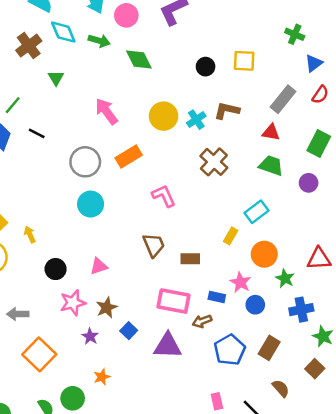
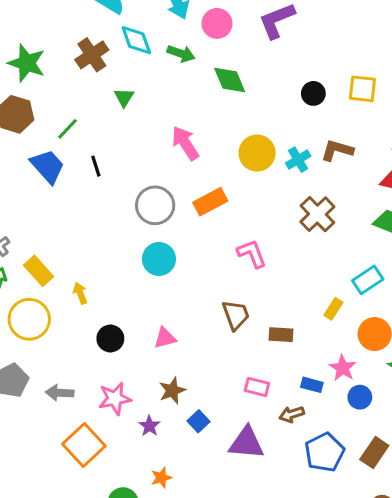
black line: (37, 133) -> (96, 166), turned 42
pink rectangle: (174, 301) -> (257, 387), size x0.6
pink star: (73, 303) -> (115, 398), moved

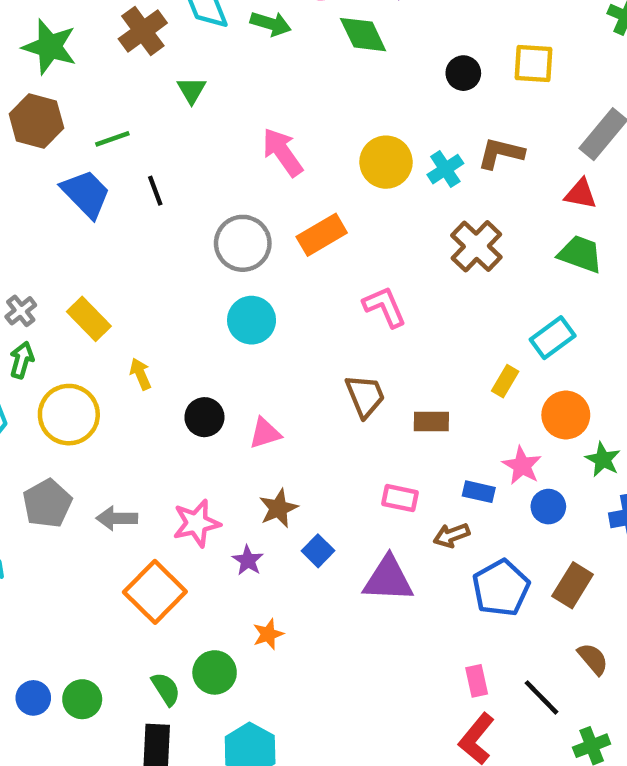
green diamond: (230, 80) -> (363, 35), moved
green line: (68, 129) -> (112, 139), turned 30
yellow rectangle: (39, 271) -> (89, 319), moved
black circle: (110, 339) -> (204, 417), moved

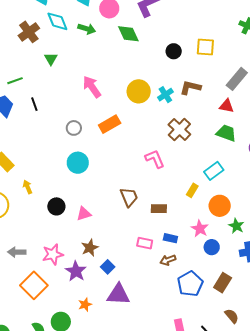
gray circle: (243, 243) -> (74, 128), size x0.6
pink L-shape: (385, 307) -> (155, 159), moved
blue rectangle: (479, 492) -> (170, 238), moved
purple star: (248, 560) -> (76, 271), size x1.5
purple triangle: (388, 579) -> (118, 294), moved

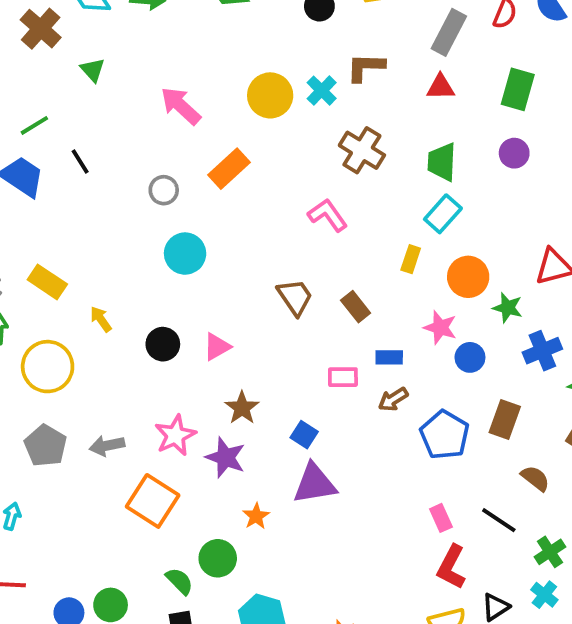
green trapezoid: (226, 133) -> (442, 162), moved, turned -95
brown rectangle: (159, 209) -> (356, 307), turned 63
blue square: (108, 267) -> (304, 435), moved

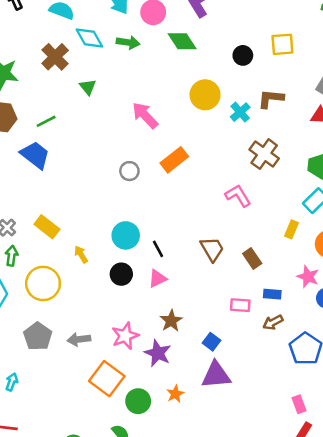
yellow circle: (270, 95) -> (205, 95), moved
black line: (80, 161) -> (158, 249), moved
cyan circle: (185, 254) -> (126, 235), moved
green circle: (218, 558) -> (138, 401), moved

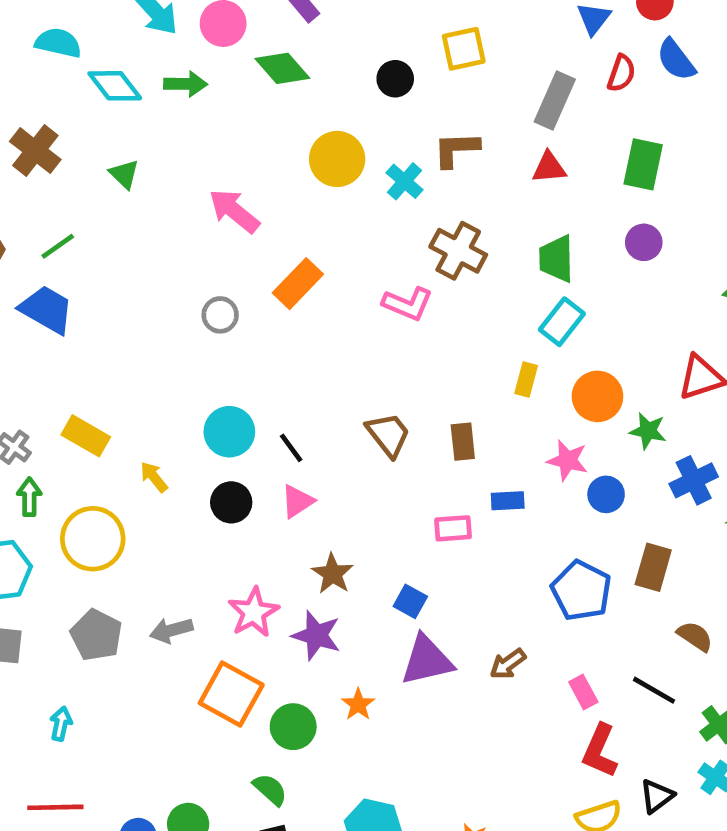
brown cross: (55, 57) -> (35, 151), moved
pink L-shape: (238, 196) -> (408, 304), moved, turned 152
brown rectangle: (252, 259) -> (463, 442), turned 36
brown arrow: (273, 322) -> (508, 664), moved

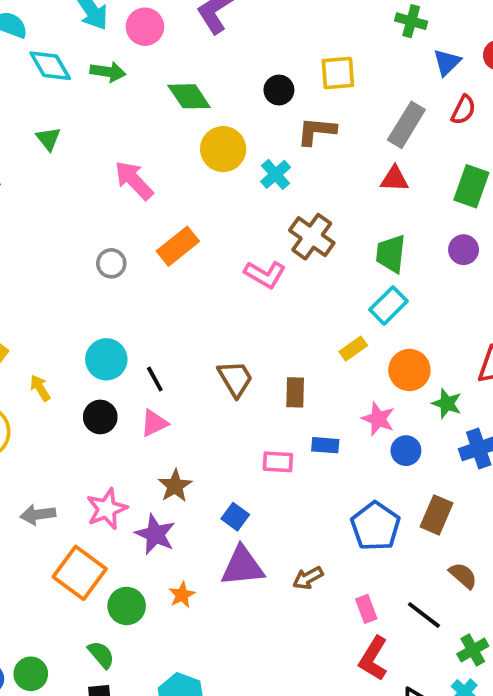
green diamond: (282, 68) -> (189, 96), moved
brown L-shape: (456, 149) -> (317, 131), moved
yellow rectangle: (526, 379) -> (353, 349), turned 32

